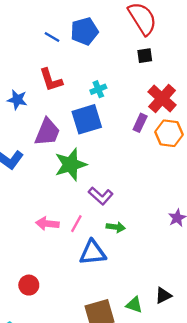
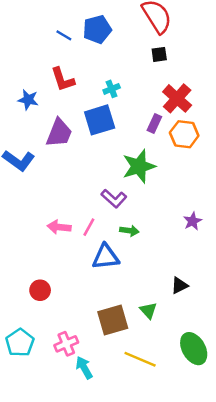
green star: (71, 165) -> (139, 166), moved
black triangle: (163, 295) -> (179, 285), moved
green triangle: (134, 305) -> (148, 310), turned 30

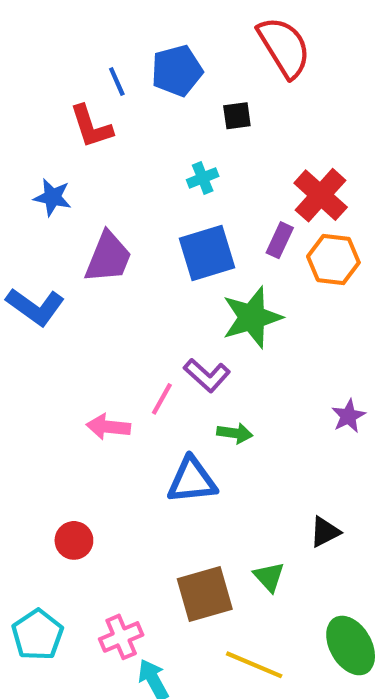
blue line: (64, 35) -> (117, 81), turned 35
black square: (159, 54) -> (237, 116), moved
red L-shape: (63, 79) -> (91, 127), moved
blue square: (100, 120) -> (207, 253), moved
pink line: (89, 227) -> (162, 399), moved

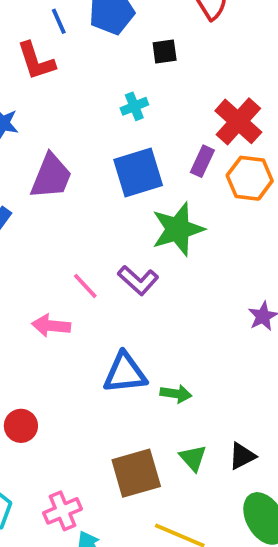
pink line: (162, 399) -> (85, 286), moved, turned -72
green arrow: (235, 433) -> (176, 394), moved
black triangle: (325, 532) -> (242, 456), moved

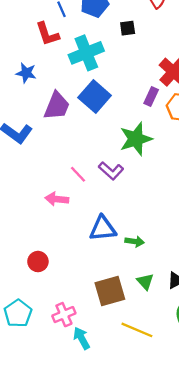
cyan cross: (134, 106) -> (86, 53), moved, size x2.0
blue square: (138, 173) -> (95, 96), moved, turned -32

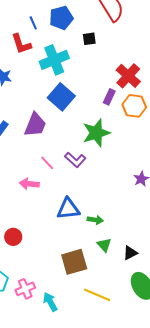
purple trapezoid: (57, 106) -> (35, 125), moved
green triangle: (145, 282) -> (104, 245), moved
pink cross: (64, 315) -> (25, 289), moved

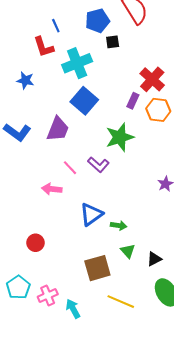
blue pentagon: (61, 18) -> (97, 21), moved
blue triangle: (68, 209) -> (91, 214), turned -30

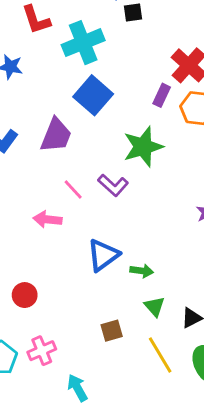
brown square: (97, 268) -> (112, 331), size x0.6
pink cross: (48, 295) -> (42, 351), moved
yellow line: (121, 302) -> (160, 355), moved, turned 36

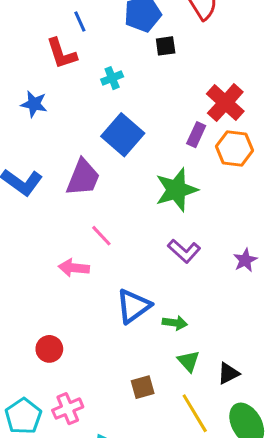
cyan cross: (83, 43) -> (112, 78), size x0.5
purple L-shape: (113, 185) -> (184, 251), moved

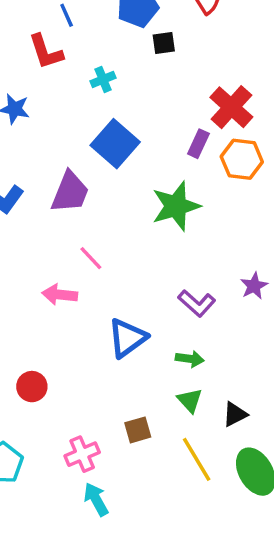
purple L-shape: (184, 251) -> (197, 303), moved
green arrow: (175, 323) -> (190, 359), moved
pink cross: (68, 409) -> (82, 454), moved

